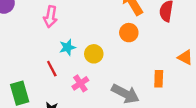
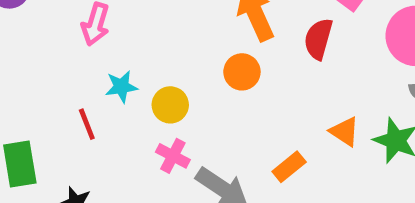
orange rectangle: (159, 79) -> (289, 167), turned 42
pink cross: (80, 83) -> (173, 156), moved, turned -35

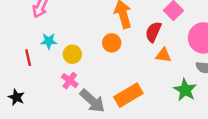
orange triangle: (345, 132) -> (163, 55), moved, turned -35
orange rectangle: (289, 167) -> (128, 95), size x1.6

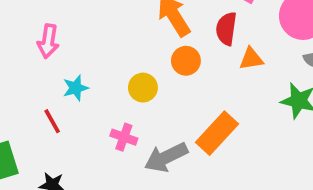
orange circle: (112, 43) -> (186, 61), moved
yellow circle: (72, 54) -> (143, 88), moved
gray arrow: (92, 101) -> (166, 157), turned 128

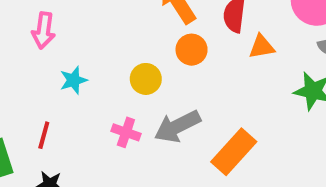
red line: (52, 121) -> (44, 135), moved, turned 45
orange rectangle: (217, 133) -> (234, 152), moved
gray arrow: (166, 157) -> (177, 126), moved

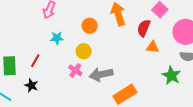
orange circle: (192, 50) -> (90, 26), moved
yellow circle: (146, 79) -> (84, 51), moved

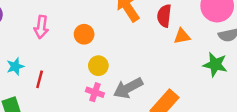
orange circle: (90, 26) -> (84, 34), moved
cyan star: (57, 38) -> (15, 66), moved
red line: (35, 61) -> (40, 79), moved

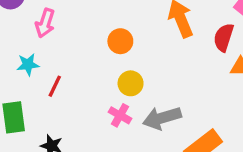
pink arrow: (41, 27) -> (45, 23), moved

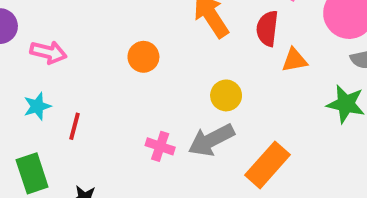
pink arrow: (45, 23) -> (48, 52), turned -84
yellow circle: (131, 83) -> (226, 95), moved

